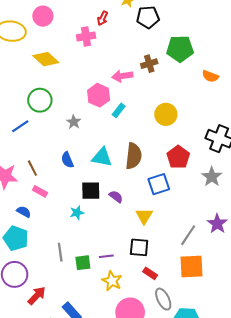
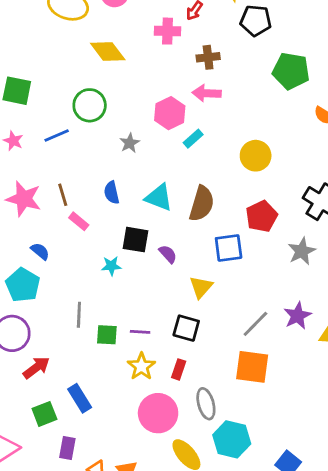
brown cross: (149, 64) -> (208, 57), moved
pink rectangle: (40, 191) -> (79, 221), moved
red rectangle: (150, 273) -> (179, 369), moved, turned 64

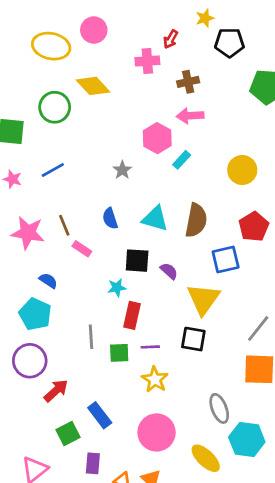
green circle: (90, 105) -> (55, 107), moved
yellow triangle: (201, 287) -> (203, 299), size x1.5
red rectangle: (179, 369) -> (132, 315), moved, size x1.4
pink circle: (158, 413) -> (157, 432), moved

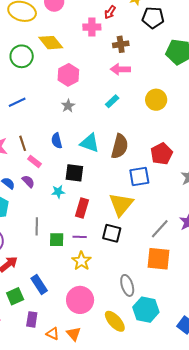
pink hexagon: (157, 138) -> (68, 75), moved
yellow circle: (242, 170) -> (156, 100), moved
purple semicircle: (169, 271) -> (28, 181), moved
red rectangle: (132, 315) -> (82, 208), moved

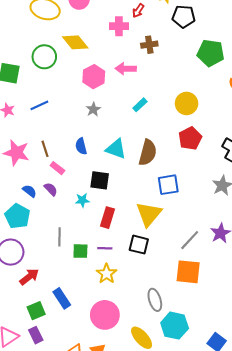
pink arrow: (120, 69) -> (126, 69), moved
red pentagon: (162, 154) -> (190, 138), moved
purple rectangle: (32, 319) -> (36, 335), moved, turned -35

